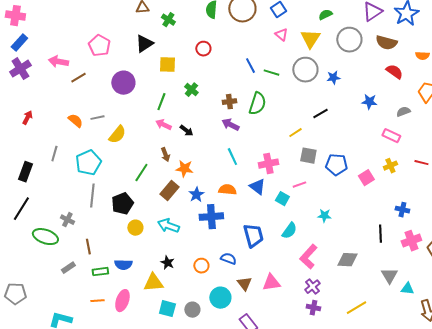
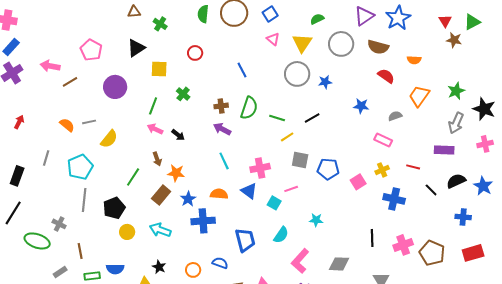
green line: (271, 73) -> (277, 118), moved
blue cross: (402, 210) -> (394, 199), moved, size x1.5

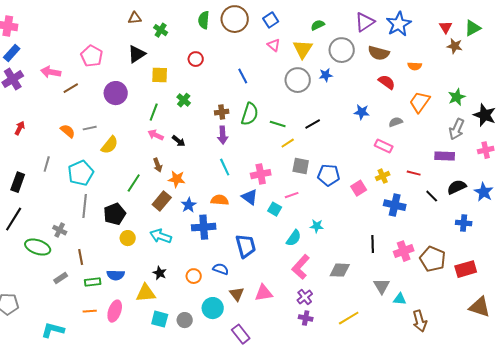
blue star: (325, 82) -> (326, 75), moved
purple arrow: (222, 129) -> (223, 135), turned -120
cyan semicircle: (281, 235) -> (294, 238), moved
red rectangle: (473, 253) -> (466, 269), moved

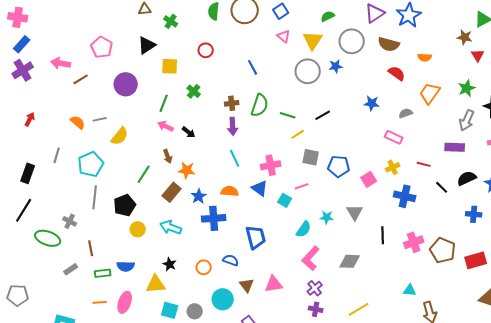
red triangle: (446, 27) -> (478, 55), moved
gray triangle: (382, 286) -> (355, 212), moved

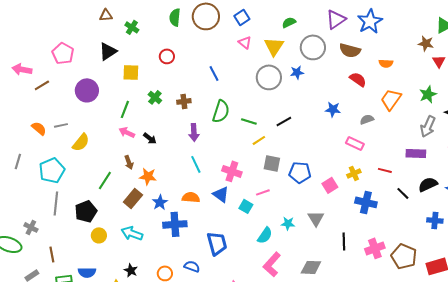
brown cross: (232, 103) -> (184, 101), moved
pink cross: (271, 165) -> (232, 171), turned 30

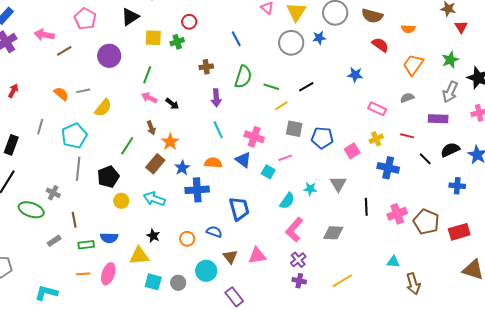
green cross: (155, 97) -> (177, 42), moved, turned 32
gray semicircle: (367, 119) -> (407, 98), moved
orange star: (148, 176) -> (170, 142), turned 30

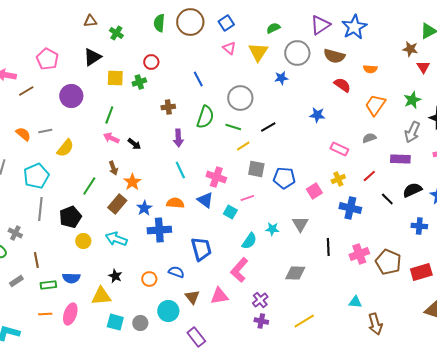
gray circle: (291, 43) -> (240, 98), moved
red line: (407, 136) -> (369, 176), turned -56
pink L-shape: (294, 230) -> (239, 270), moved

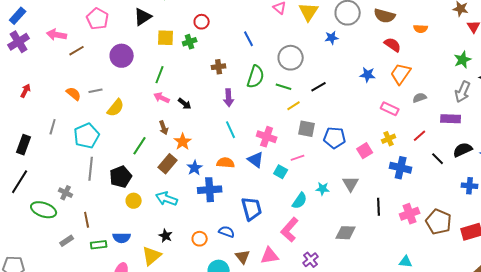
orange trapezoid: (375, 105) -> (401, 74), moved
yellow triangle: (101, 296) -> (152, 256), turned -35

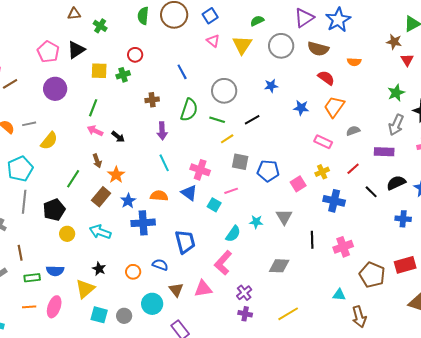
pink pentagon: (98, 19) -> (48, 52), moved
blue star: (332, 38) -> (271, 86), moved
brown pentagon: (439, 222) -> (372, 275), moved

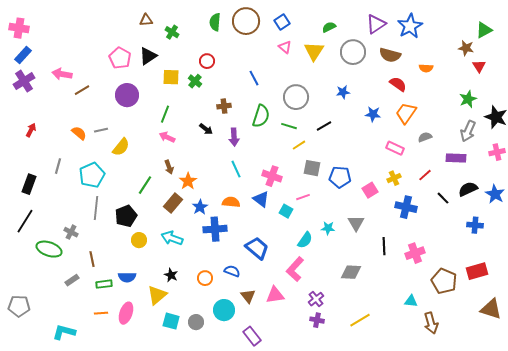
green cross: (123, 75) -> (195, 81), turned -32
black arrow: (118, 137) -> (206, 129), moved
blue trapezoid: (185, 242) -> (257, 248), turned -35

